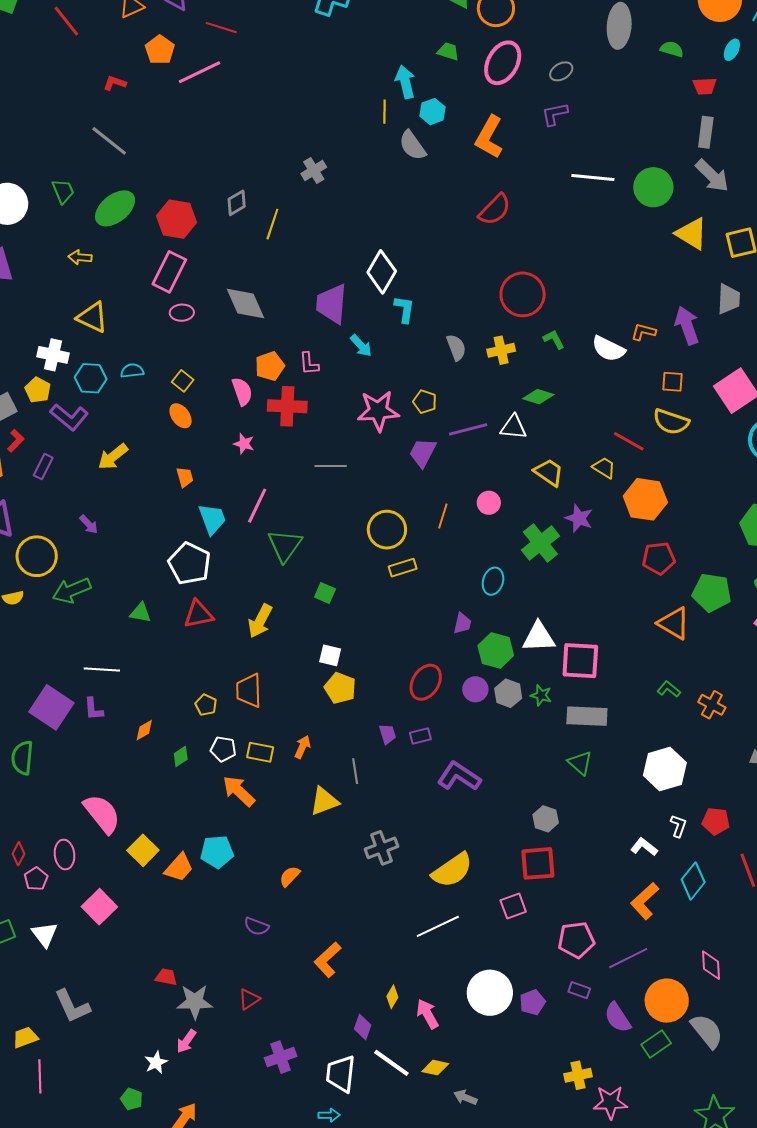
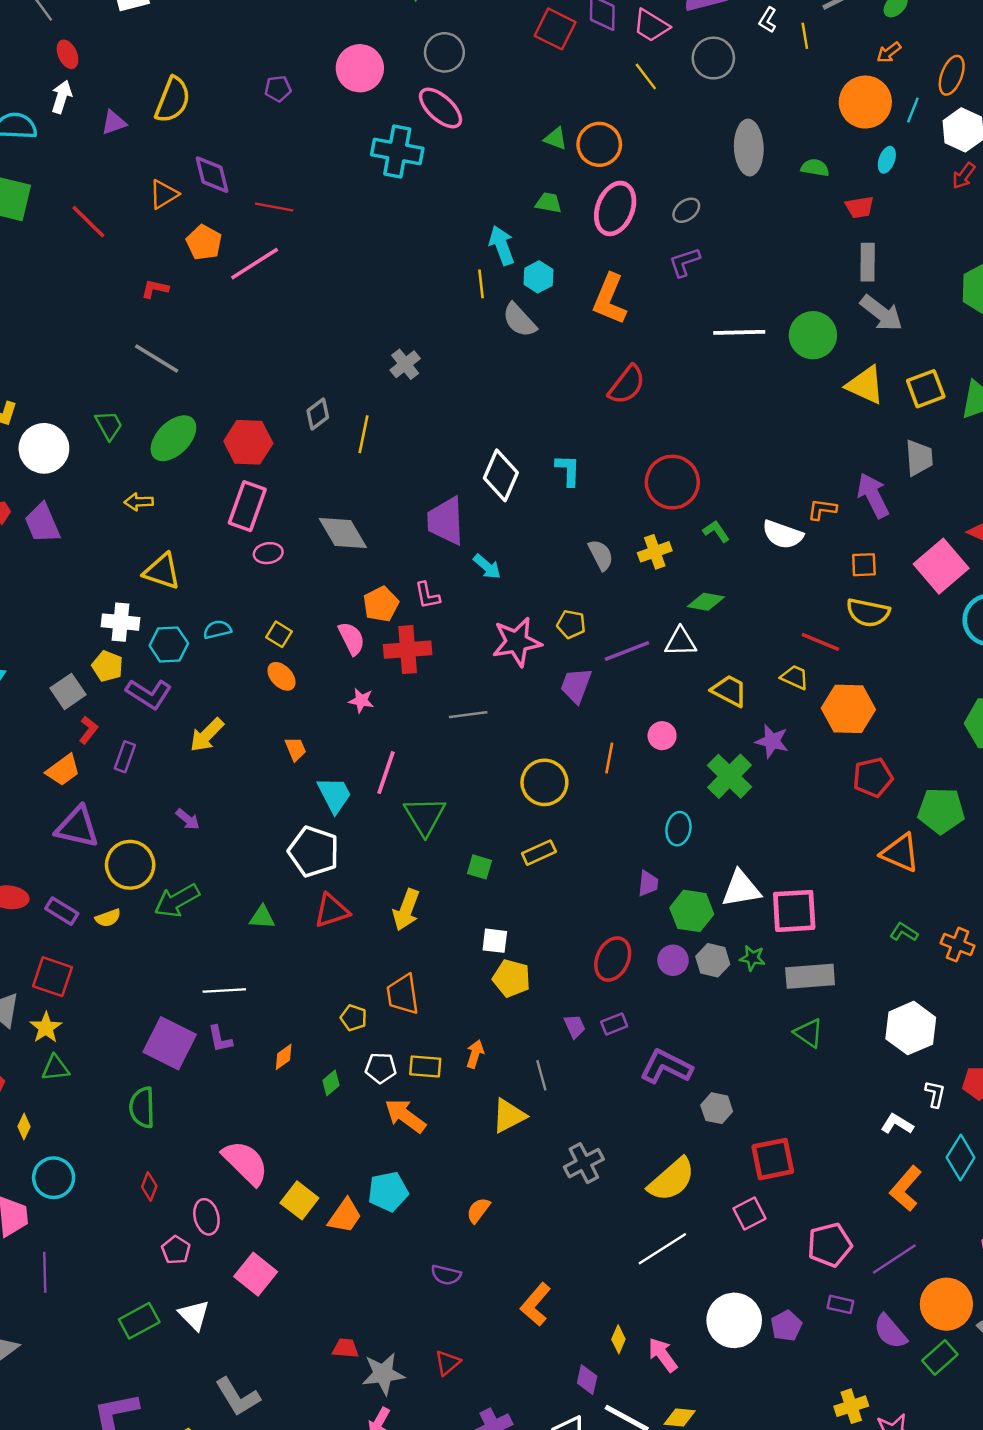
cyan L-shape: (404, 309) -> (568, 470), moved
yellow rectangle: (403, 568) -> (539, 853), moved
gray hexagon: (546, 819) -> (717, 1108), moved
red diamond: (18, 854) -> (149, 1186), moved

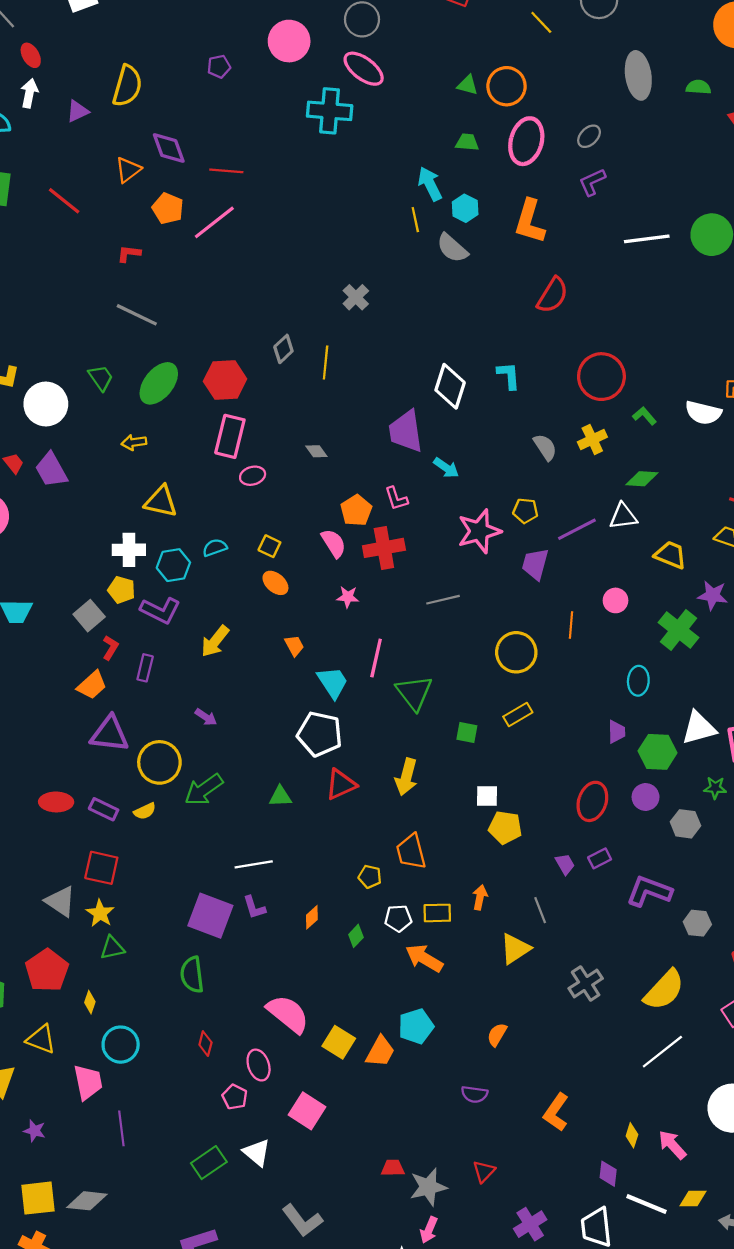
gray diamond: (343, 533) -> (316, 451), size x0.5
gray hexagon: (713, 960) -> (685, 824), moved

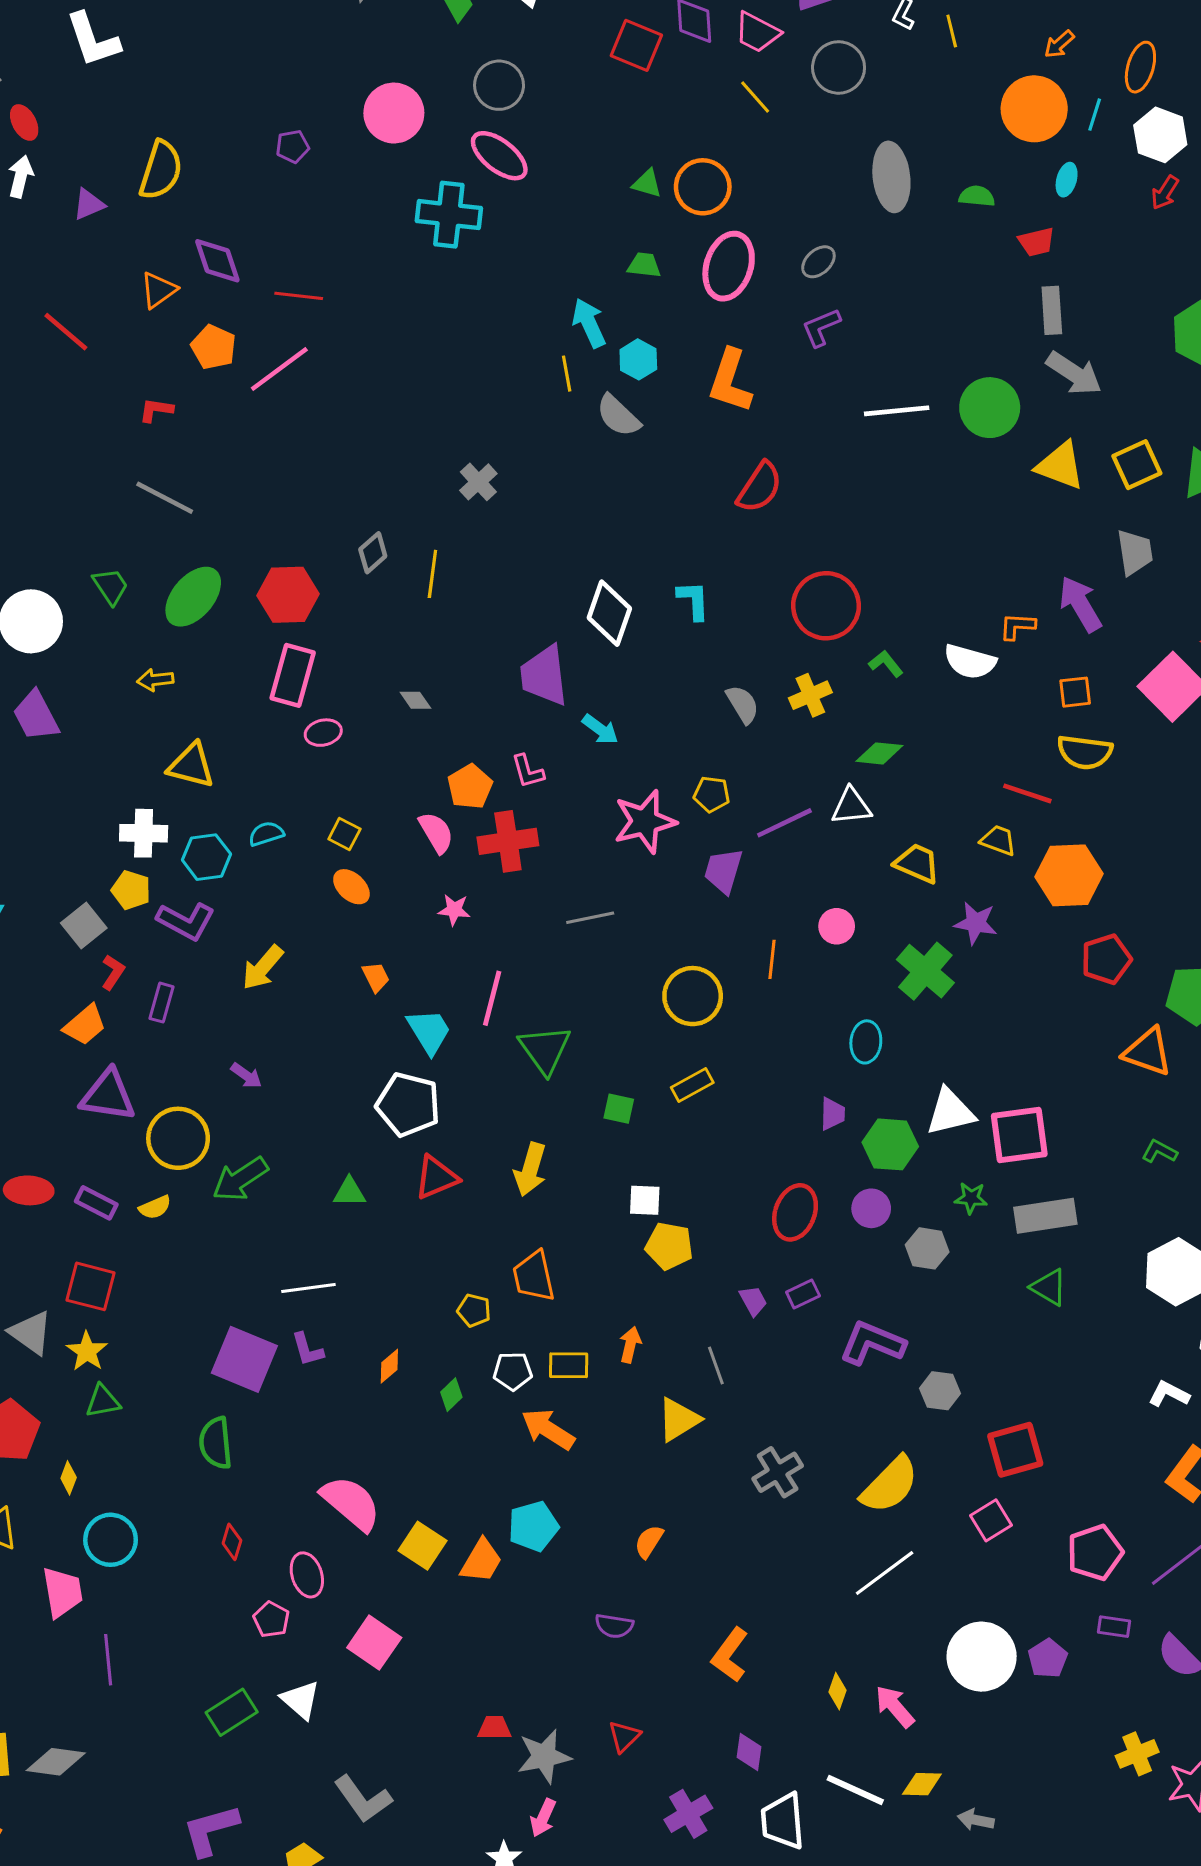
purple diamond: (608, 1174) -> (749, 1752), moved

